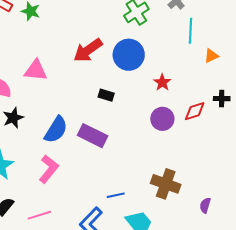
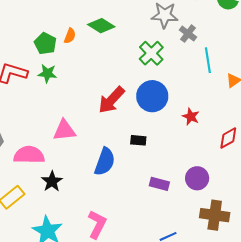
purple circle: (162, 119) -> (197, 178), moved
blue semicircle: (56, 130) -> (105, 162), moved
purple rectangle: (93, 136) -> (159, 184), moved, size x0.7

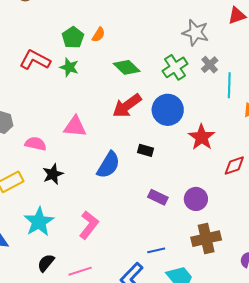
green diamond: (101, 26) -> (127, 67), moved
gray cross: (188, 34) -> (210, 65), moved
red star: (191, 117) -> (202, 137), size x1.5
pink semicircle: (29, 155) -> (36, 144), size x0.7
brown cross: (215, 215) -> (206, 239), turned -32

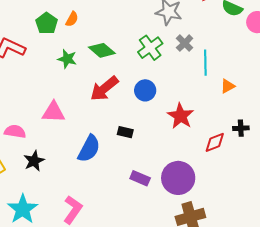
green star: (69, 67) -> (67, 59), moved
blue circle: (168, 110) -> (145, 90), size x0.7
purple circle: (196, 199) -> (178, 178), size x1.4

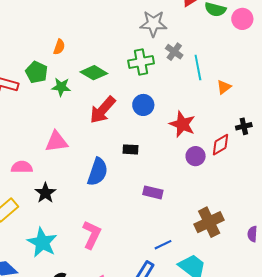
green pentagon: (47, 23) -> (37, 72), moved
green cross: (150, 48) -> (141, 62), turned 35
purple circle: (178, 178) -> (196, 156), moved, size x0.6

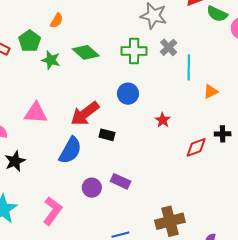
red arrow: (103, 110) -> (85, 114), moved
red star: (182, 124) -> (163, 120), size x0.6
purple circle: (196, 156) -> (92, 188), moved

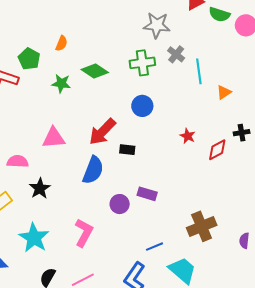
green pentagon: (30, 41) -> (29, 59), moved
red star: (163, 120) -> (188, 136), moved

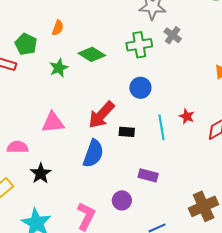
cyan line: (199, 71) -> (162, 127), moved
green star: (61, 83) -> (59, 68), turned -30
purple circle: (120, 204) -> (122, 200), moved

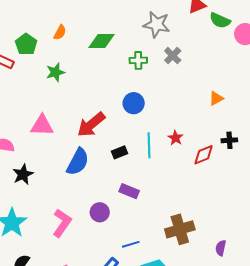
green cross: (139, 45) -> (138, 60), size x0.7
green diamond: (92, 54) -> (101, 41), moved, turned -40
black rectangle: (127, 132) -> (119, 152), moved, turned -35

